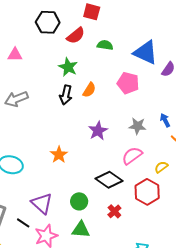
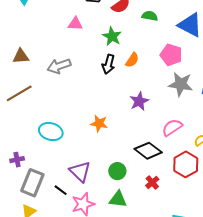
pink triangle: (15, 55) -> (75, 24), moved
gray star: (138, 126) -> (181, 84), moved, size x1.4
orange star: (59, 155) -> (99, 123), turned -30

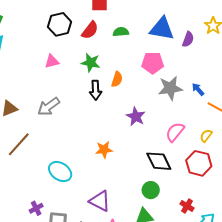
cyan ellipse: (51, 132) -> (60, 172), turned 35
black diamond: (148, 151) -> (159, 161), turned 44
green circle: (117, 171) -> (151, 190), moved
red cross: (152, 182) -> (187, 206), moved

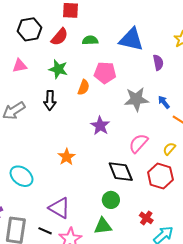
purple semicircle: (188, 39) -> (158, 62), moved, turned -35
pink pentagon: (153, 63) -> (105, 73), moved
black arrow: (96, 90) -> (50, 100), moved
orange star: (104, 150) -> (67, 157), turned -30

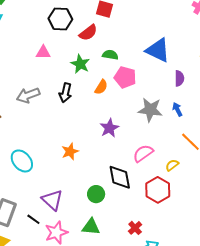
green semicircle: (90, 40) -> (110, 55), moved
blue arrow: (164, 102) -> (177, 109), moved
green circle: (111, 200) -> (96, 194), moved

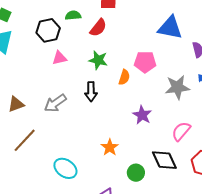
black hexagon: (60, 19) -> (48, 30), moved
green semicircle: (110, 55) -> (73, 15), moved
green circle: (96, 194) -> (136, 173), moved

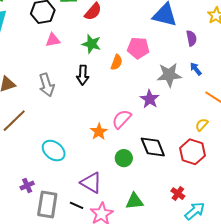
gray arrow: (55, 103) -> (47, 85), turned -75
purple star: (142, 115) -> (150, 99), moved
pink semicircle: (181, 131) -> (122, 119), moved

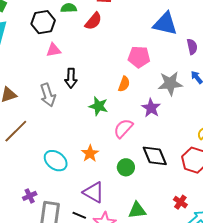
green star: (91, 44) -> (98, 106), moved
orange semicircle: (117, 62) -> (124, 84), moved
black arrow: (83, 75) -> (71, 78), moved
orange star: (99, 132) -> (90, 153), moved

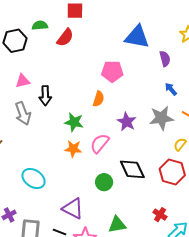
pink triangle: (54, 50) -> (23, 81), moved
gray star: (170, 83) -> (161, 118), moved
orange star: (90, 153) -> (73, 149), moved, turned -30

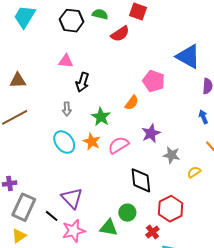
gray arrow: (23, 113) -> (67, 109), moved, size x0.6
gray star: (161, 118) -> (172, 155), moved, size x0.7
red hexagon: (172, 172) -> (171, 209), moved
cyan ellipse: (34, 179) -> (64, 142), moved
green circle: (104, 182) -> (127, 213), moved

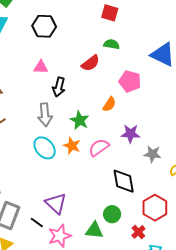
green semicircle: (100, 14) -> (112, 44), moved
red semicircle: (120, 34) -> (90, 63), moved
gray arrow: (67, 109) -> (45, 115), size x1.6
purple star: (151, 133) -> (130, 134), turned 30

